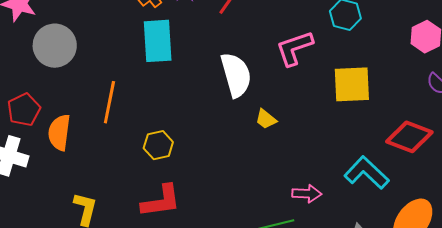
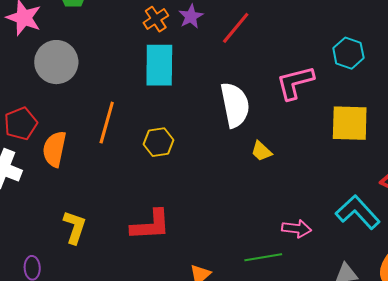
yellow hexagon: (158, 145) -> (158, 142), moved

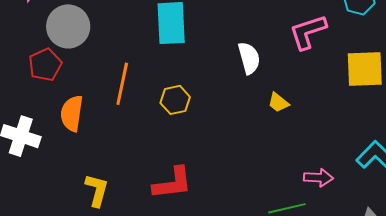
white semicircle: (235, 105) -> (249, 58), size x0.7
red pentagon: (21, 124) -> (45, 65), moved

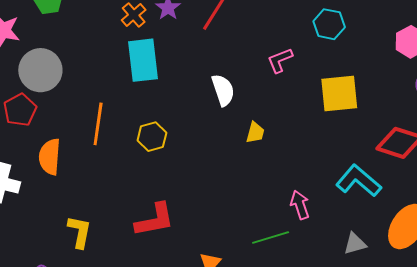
pink L-shape: (308, 32) -> (280, 60), size x0.7
yellow trapezoid: (278, 103) -> (255, 133), turned -110
pink arrow: (318, 178) -> (300, 205), turned -108

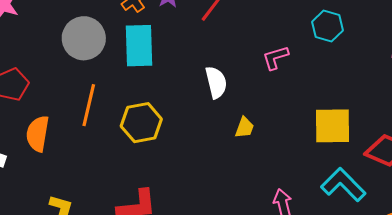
gray circle: (40, 70) -> (84, 38), moved
yellow square: (339, 94) -> (332, 126), moved
yellow hexagon: (152, 137) -> (141, 123), size x1.4

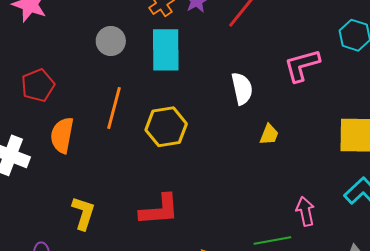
gray circle: (84, 38) -> (111, 41), size x0.7
pink L-shape: (275, 58) -> (302, 65), size x1.4

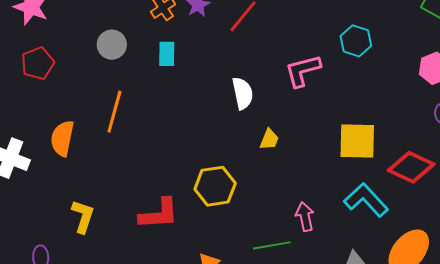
cyan rectangle: (166, 50) -> (167, 54), size x0.6
red pentagon: (38, 85) -> (38, 63), moved
yellow hexagon: (166, 127) -> (215, 186), moved

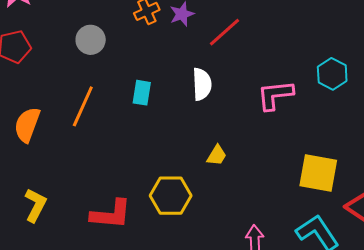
cyan rectangle: (167, 54) -> (142, 93), moved
white semicircle: (243, 93) -> (202, 84), moved
yellow trapezoid: (269, 139) -> (217, 155), moved

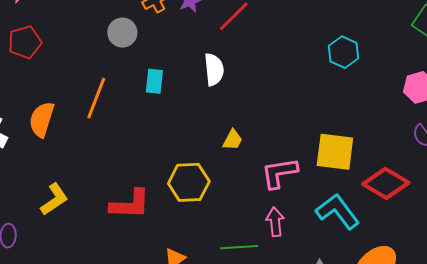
gray circle: (91, 40) -> (122, 33), moved
pink L-shape: (275, 95) -> (279, 173), moved
yellow L-shape: (35, 205) -> (54, 199), turned 32

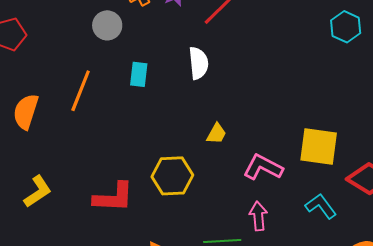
cyan hexagon: (344, 52) -> (346, 27), moved
pink L-shape: (279, 173) -> (263, 167), turned 36
cyan L-shape: (338, 211) -> (321, 206), size x0.7

